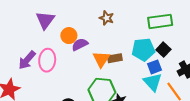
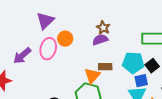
purple semicircle: (80, 44) -> (100, 40), moved
orange triangle: (101, 59) -> (92, 76), moved
pink ellipse: (47, 60) -> (48, 49), moved

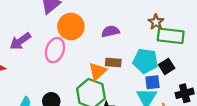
brown star: (103, 28) -> (156, 22), moved
orange circle: (65, 39) -> (71, 26), size x1.5
pink ellipse: (48, 49) -> (55, 50), moved

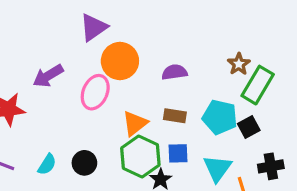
green rectangle: (171, 36) -> (258, 85), turned -70
orange triangle: (98, 71) -> (135, 123), moved
blue square: (153, 82) -> (178, 153), moved

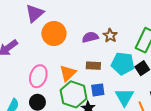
brown star: (239, 64) -> (110, 36), moved
pink ellipse: (95, 92) -> (38, 76), moved

